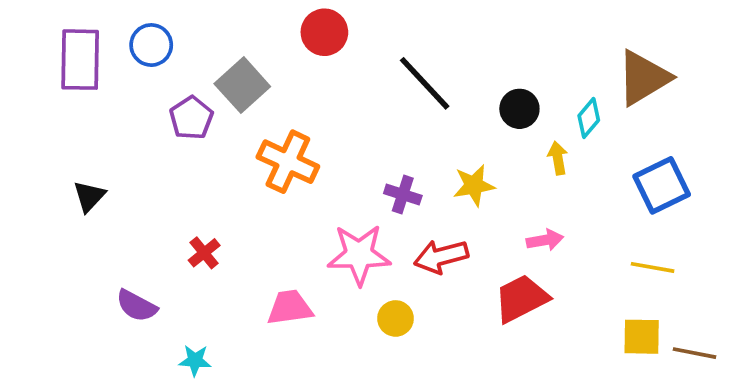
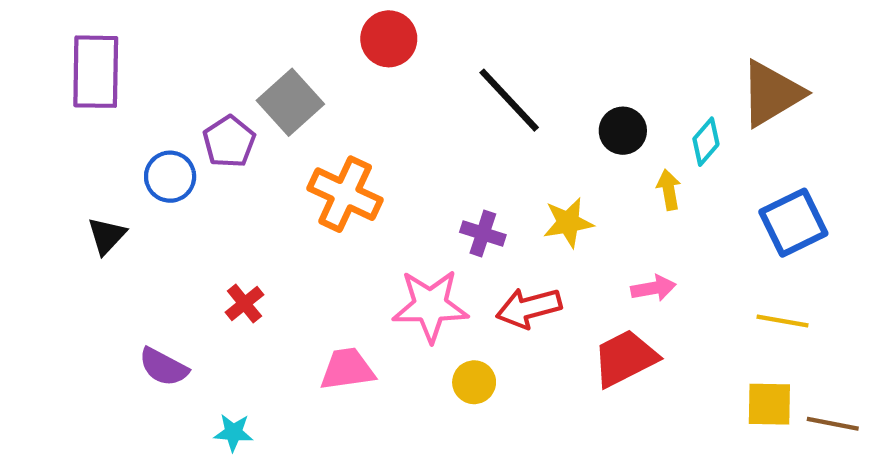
blue circle: (151, 45) -> (170, 177), moved

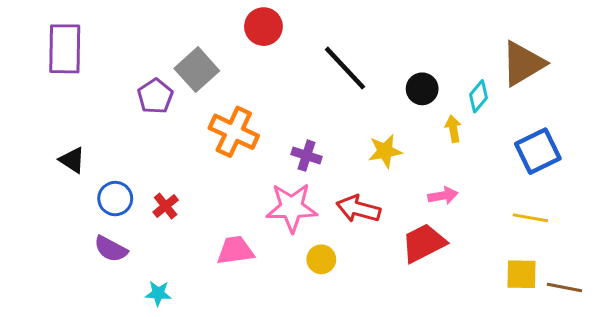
blue circle: (170, 177) -> (115, 199), moved
purple cross: (483, 234) -> (306, 156), moved
black triangle: (107, 236) -> (72, 160), turned -40
red arrow: (529, 308) -> (358, 209), turned 30

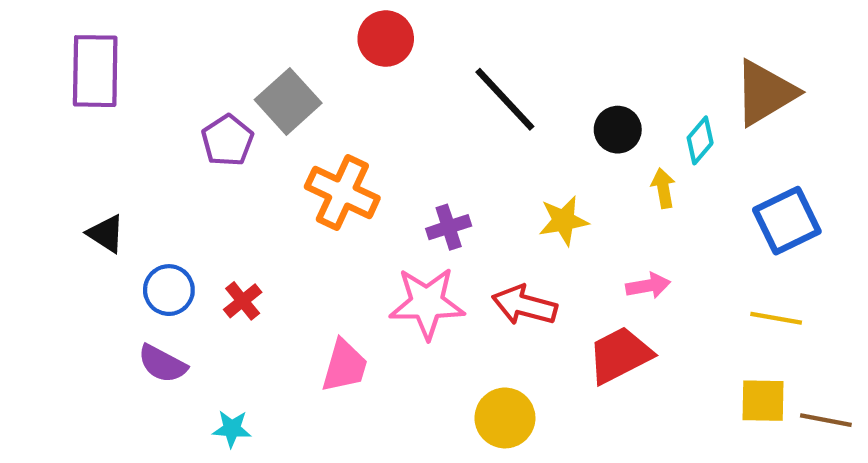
purple cross: (306, 156) -> (449, 227), turned -36
pink trapezoid: (235, 250) -> (345, 366), turned 114
yellow circle: (321, 259) -> (505, 418), moved, size x1.4

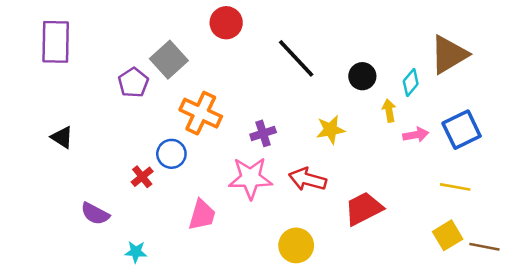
pink arrow: (648, 286) -> (416, 135), moved
blue circle: (169, 290) -> (171, 154), moved
yellow square: (763, 401) -> (448, 235), turned -32

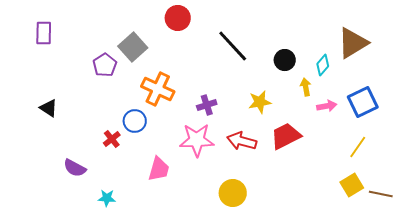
purple rectangle: (56, 42) -> (44, 33), size x0.7
yellow line: (455, 187) -> (358, 147), turned -65
red trapezoid: (364, 209) -> (286, 136), moved

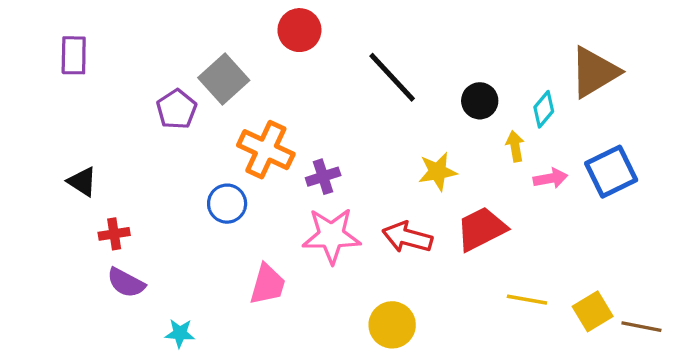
purple cross: (207, 105) -> (323, 177), moved
red cross: (112, 139) -> (114, 234), moved, turned 30
yellow line: (358, 147) -> (527, 300), moved, turned 65

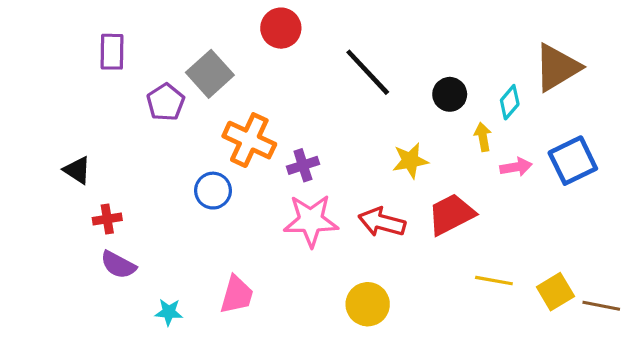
purple rectangle: (74, 55) -> (112, 52), moved
pink trapezoid: (267, 284) -> (237, 295), moved

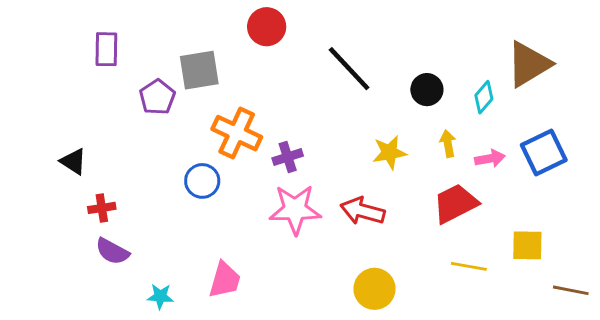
gray square: (210, 74) -> (199, 70), turned 33
yellow arrow: (483, 137) -> (448, 144), moved
red trapezoid: (451, 214) -> (455, 203), moved
yellow square: (555, 292) -> (527, 245), moved, turned 32
yellow circle: (368, 304) -> (374, 289), moved

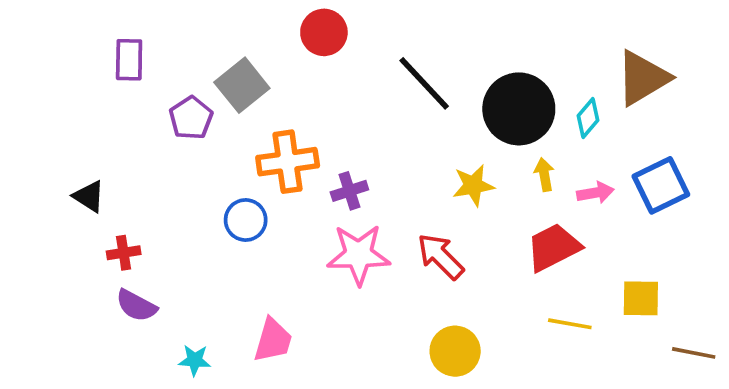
gray square: (199, 70) -> (242, 85), turned -30
black circle: (427, 90) -> (519, 109), size x1.8
orange cross: (237, 133) -> (288, 162), turned -33
red arrow: (363, 211) -> (441, 256), turned 30

